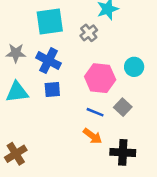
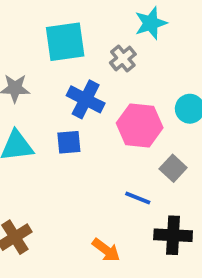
blue cross: (49, 61) -> (86, 99), moved
blue line: (95, 112) -> (138, 198), moved
orange arrow: (93, 136) -> (106, 250), moved

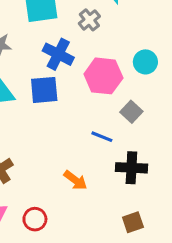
blue square: (69, 142) -> (44, 90), size x1.4

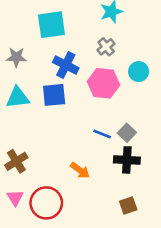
gray cross: (89, 20) -> (106, 47), moved
gray square: (131, 112) -> (127, 133), moved
red circle: (35, 219) -> (46, 203), size x1.6

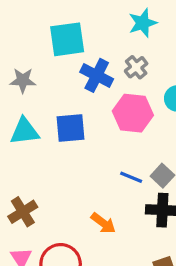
blue cross: (66, 65) -> (97, 75), moved

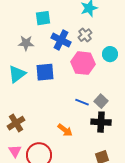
cyan square: (67, 39) -> (43, 18), size x0.7
gray star: (23, 80) -> (26, 43), moved
cyan triangle: (24, 131) -> (17, 74), turned -30

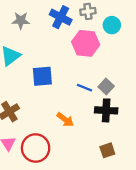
gray cross: (85, 35) -> (88, 11), turned 32
cyan circle: (110, 54) -> (112, 25), moved
blue square: (45, 72) -> (42, 76), moved

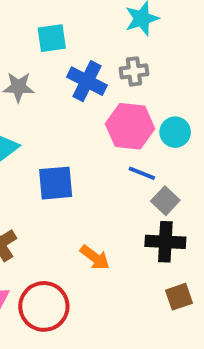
cyan circle: (112, 25) -> (175, 132), moved
blue line: (85, 88) -> (142, 173), moved
brown square: (107, 150) -> (179, 297), moved

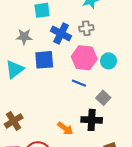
blue line: (142, 173) -> (79, 83), moved
blue square: (56, 183) -> (44, 60), moved
black cross: (165, 242) -> (92, 120), moved

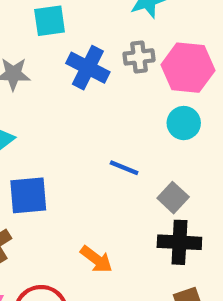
pink hexagon: (84, 58) -> (188, 68), moved
blue square: (44, 60) -> (28, 195), moved
black cross: (92, 120) -> (179, 242), moved

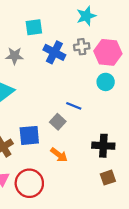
blue square: (28, 195) -> (29, 135), moved
gray square: (173, 198) -> (58, 122), moved

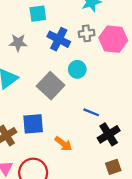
cyan circle: (106, 82) -> (77, 69), moved
blue line: (74, 106) -> (91, 112), moved
gray square: (58, 122) -> (51, 86), moved, size x1.6
black cross: (103, 146) -> (109, 134), turned -35

